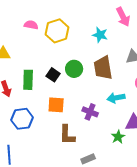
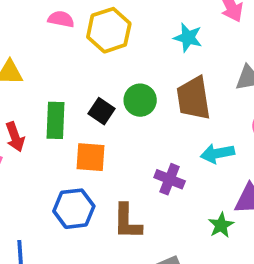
orange square: (56, 105) -> (90, 157), moved
blue hexagon: (22, 119) -> (74, 209), moved

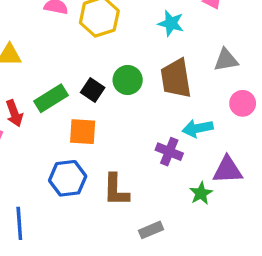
green rectangle: (55, 120) -> (51, 98), turned 56
purple cross: (170, 179) -> (169, 152), moved

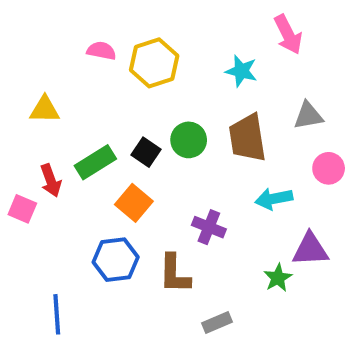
orange square: (83, 132) -> (134, 203), turned 36
purple cross: (169, 152) -> (209, 227), moved

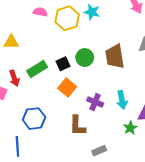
cyan star: (241, 71) -> (92, 12), moved
black square: (146, 152) -> (63, 64), turned 32
cyan arrow: (274, 199) -> (122, 100), moved, turned -90
orange square: (134, 203) -> (67, 88), moved
blue hexagon: (116, 260) -> (34, 119), moved

